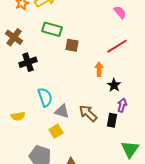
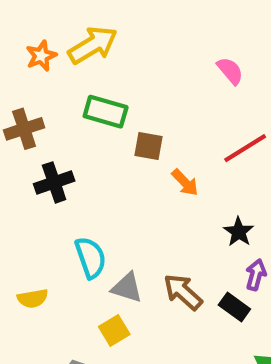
pink semicircle: (120, 12) -> (230, 71), moved
brown cross: (14, 37) -> (24, 129), turned 36
orange arrow: (99, 69) -> (185, 182), moved, turned 136
black rectangle: (112, 120) -> (234, 307), turned -64

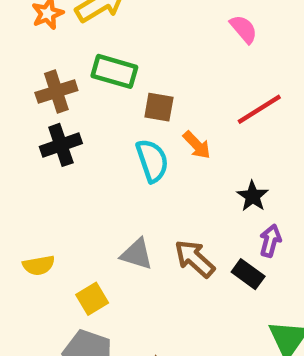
brown cross: (24, 129) -> (56, 92), moved
cyan semicircle: (91, 258) -> (152, 161), moved
yellow square: (114, 331) -> (92, 299), moved

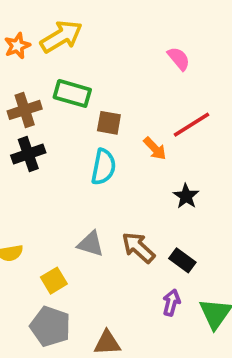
orange arrow: (197, 145) -> (155, 148), moved
cyan semicircle: (152, 161) -> (103, 167), turned 30
purple arrow: (270, 241) -> (171, 303), moved

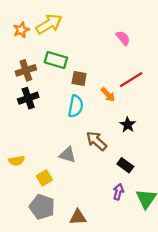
brown arrow: (138, 248) -> (96, 141), moved

